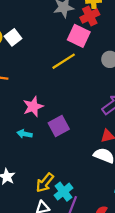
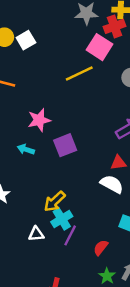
yellow arrow: (45, 183) -> (55, 201), moved

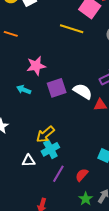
yellow line: (79, 73) -> (72, 29), turned 40
white semicircle: (112, 184) -> (83, 91), moved
purple line: (70, 235) -> (58, 174), moved

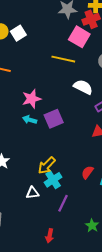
cyan arrow: (24, 90) -> (30, 120), moved
white semicircle: (83, 91) -> (83, 87), moved
red semicircle: (82, 175) -> (87, 172), moved

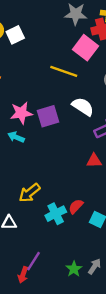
purple square: (54, 119) -> (48, 116), moved
cyan cross: (53, 180) -> (56, 214), moved
purple line: (63, 203) -> (34, 261), moved

